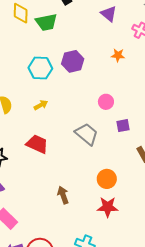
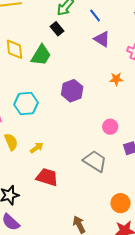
green trapezoid: (46, 22) -> (41, 55), turned -40
cyan hexagon: (40, 68) -> (26, 104), moved
yellow arrow: (41, 105) -> (37, 148), moved

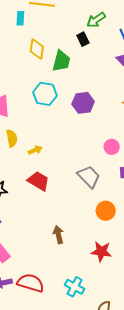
green trapezoid: (41, 55) -> (61, 61), turned -30
cyan hexagon: (26, 104) -> (45, 94), moved
orange circle: (120, 203) -> (106, 211), moved

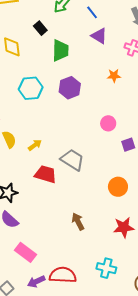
black rectangle: (83, 39) -> (40, 28), moved
green trapezoid: (61, 61) -> (60, 50), moved
gray trapezoid: (89, 177) -> (72, 160), moved

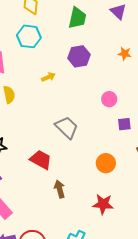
cyan hexagon: (31, 88) -> (29, 36), moved
yellow arrow: (35, 145) -> (48, 77), moved
red trapezoid: (46, 174) -> (41, 160), moved

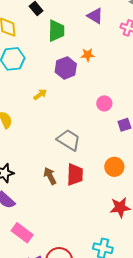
orange star: (125, 54) -> (88, 55), moved
red trapezoid: (41, 160) -> (75, 175), moved, turned 75
brown arrow: (60, 189) -> (50, 176), moved

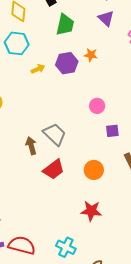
yellow arrow: (40, 94) -> (38, 69), moved
red trapezoid: (75, 175) -> (54, 169), turned 40
brown arrow: (50, 176) -> (31, 146), moved

